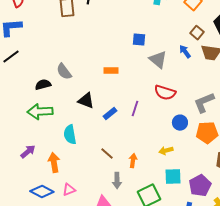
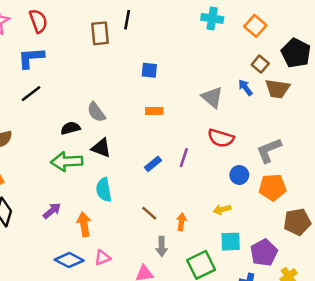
blue square: (139, 40) -> (149, 70), moved
black triangle: (86, 101) -> (101, 148), moved

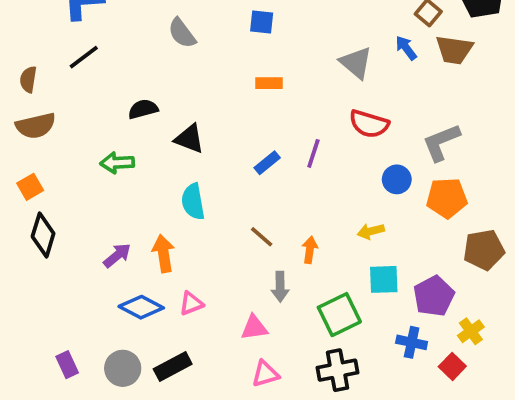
gray semicircle: (96, 112) -> (182, 33), moved
green arrow: (67, 161) -> (117, 163), moved, size x0.7
purple arrow: (52, 211) -> (117, 255), moved

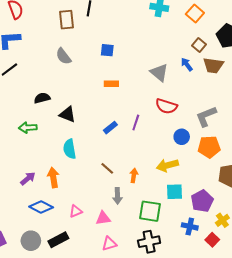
yellow arrow: (371, 231) -> (167, 165), size x1.5
pink triangle: (191, 303) -> (76, 211), moved
green square: (339, 315) -> (150, 211), turned 35

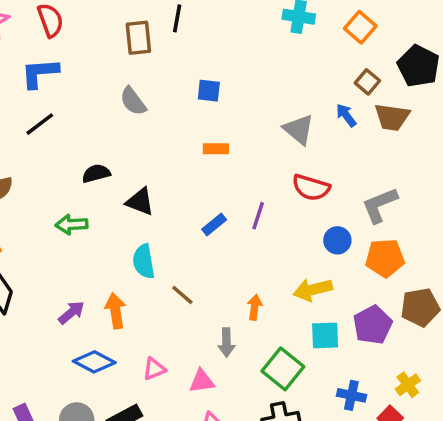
brown line: (107, 168) -> (182, 295), moved
purple pentagon: (202, 201) -> (373, 325), moved
green square: (150, 211) -> (283, 369), turned 30

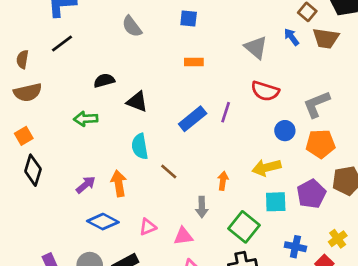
blue rectangle: (214, 224) -> (193, 119), size x1.5

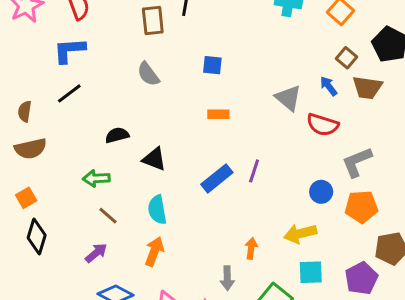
red semicircle: (265, 91) -> (323, 125), moved
brown line: (169, 171) -> (108, 216), moved
orange arrow: (119, 183) -> (154, 251), moved, turned 30
purple pentagon: (311, 194) -> (361, 278), moved

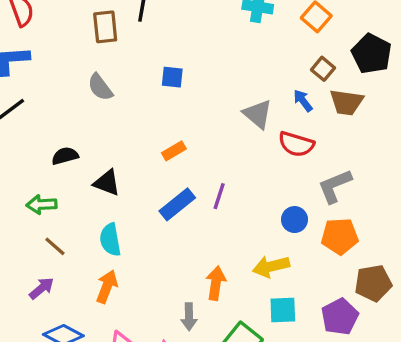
orange rectangle: (218, 114) -> (174, 151), moved, turned -30
orange arrow: (251, 248) -> (216, 283), size x1.4

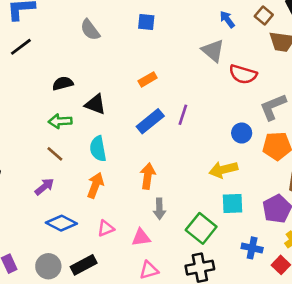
blue arrow: (303, 101) -> (227, 19), moved
green arrow: (42, 204) -> (60, 121), moved
orange arrow: (216, 283) -> (148, 176), moved

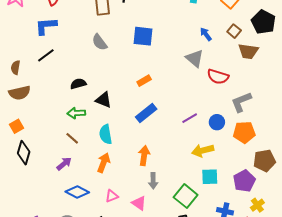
blue square: (146, 22) -> (143, 36), size x1.5
purple line: (183, 115) -> (190, 118), moved, turned 42
pink triangle: (141, 238) -> (139, 203), turned 42

